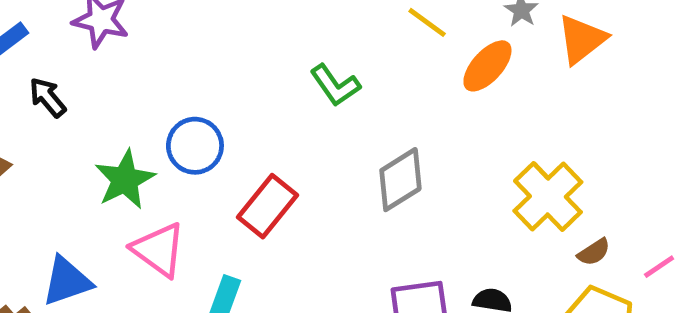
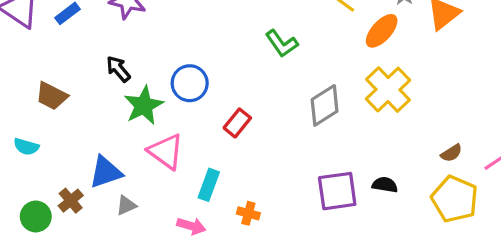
black arrow: (48, 97) -> (118, 69), moved
yellow cross: (548, 196) -> (388, 90), moved
red rectangle: (267, 206) -> (237, 123), size x0.7

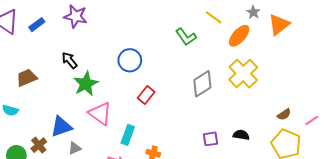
green L-shape: (282, 44) -> (186, 37), moved
blue circle: (190, 83) -> (130, 60), moved
brown trapezoid: (52, 96) -> (27, 78), turned 130
purple square: (337, 191) -> (210, 139), size x0.6

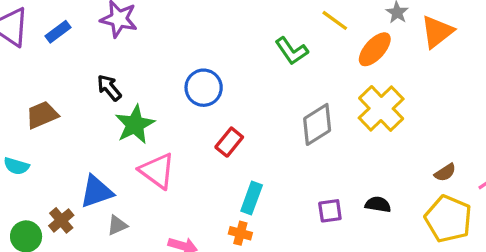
cyan rectangle: (128, 135) -> (252, 198), moved

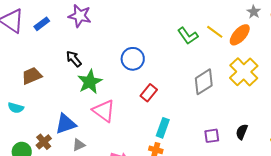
yellow line: (335, 20) -> (215, 32), moved
black semicircle: (378, 204) -> (242, 132), turned -77

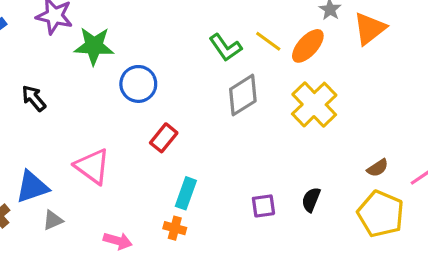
black arrow: (74, 59) -> (34, 98), moved
green star: (90, 82) -> (94, 46), moved, turned 30
gray diamond: (204, 82) -> (243, 95), moved

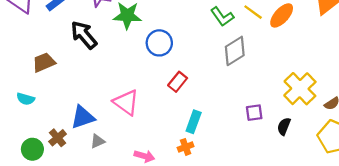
black arrow: (34, 98) -> (84, 35), moved, size x1.5
yellow cross: (314, 105) -> (300, 89), moved
purple square: (263, 206) -> (254, 113), moved
orange cross: (175, 228) -> (186, 147), turned -35

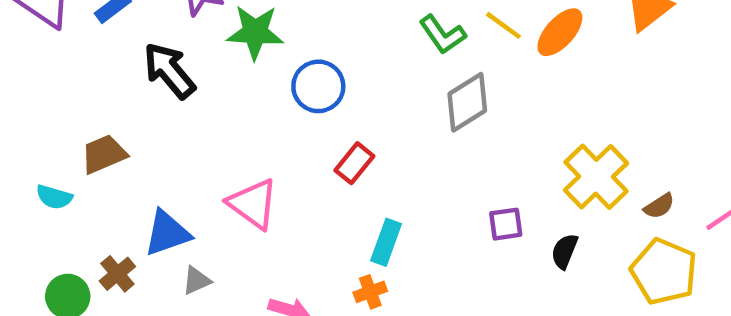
brown trapezoid: (44, 62) -> (104, 154), moved

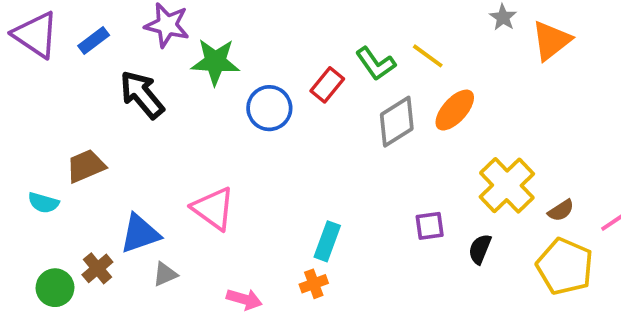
orange ellipse: (560, 32) -> (455, 110), moved
red rectangle: (354, 163) -> (327, 85), moved

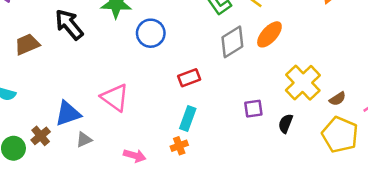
red rectangle: (327, 85) -> (189, 78), moved, turned 30
brown trapezoid: (86, 166) -> (27, 44), moved

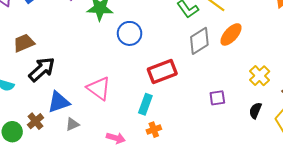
black arrow: (69, 25) -> (42, 69), moved, turned 88
red rectangle: (189, 78) -> (162, 71), size x1.5
yellow cross: (303, 83) -> (260, 76), size x0.7
cyan rectangle: (188, 119) -> (145, 104), moved
black semicircle: (286, 123) -> (255, 111), moved

